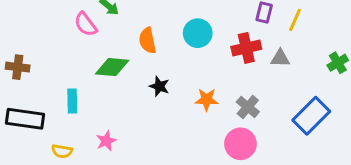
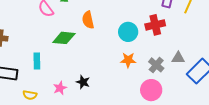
cyan circle: (198, 33) -> (128, 32), moved
gray triangle: (280, 58) -> (178, 58), moved
black star: (159, 86) -> (83, 82), moved

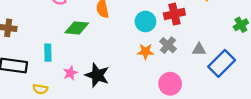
gray cross: (156, 65) -> (168, 45), moved
black star: (83, 82) -> (97, 75), size x1.6
pink star: (60, 88) -> (70, 73), moved

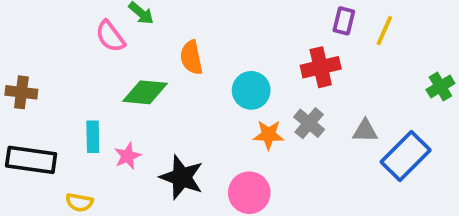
cyan circle: (145, 22) -> (251, 90), moved
pink star: (70, 73) -> (128, 156), moved
pink circle: (170, 84) -> (249, 193), moved

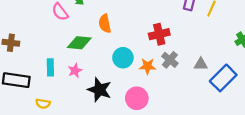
red cross: (321, 67) -> (159, 34), moved
cyan circle: (251, 90) -> (123, 58), moved
pink star: (128, 156) -> (75, 71), moved

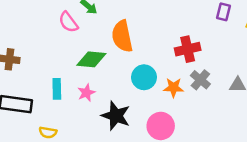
orange semicircle: (105, 24) -> (122, 36), size x1.4

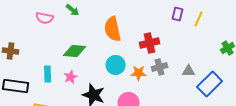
pink semicircle: (68, 22) -> (45, 18), moved, turned -42
orange semicircle: (122, 36) -> (113, 29), moved
gray cross: (200, 80) -> (160, 67), turned 35

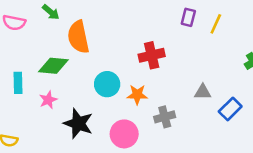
orange semicircle: (113, 29) -> (78, 37), moved
gray cross: (160, 67) -> (165, 117), moved
cyan rectangle: (48, 74) -> (18, 83), moved
blue rectangle: (210, 84) -> (230, 109), size x0.7

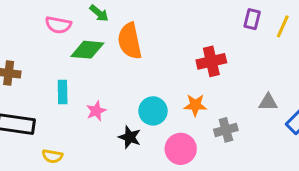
green diamond: (53, 66) -> (87, 50), moved
cyan circle: (107, 84) -> (153, 111), moved
black star: (78, 123) -> (130, 137), size x0.7

